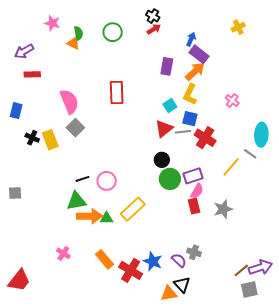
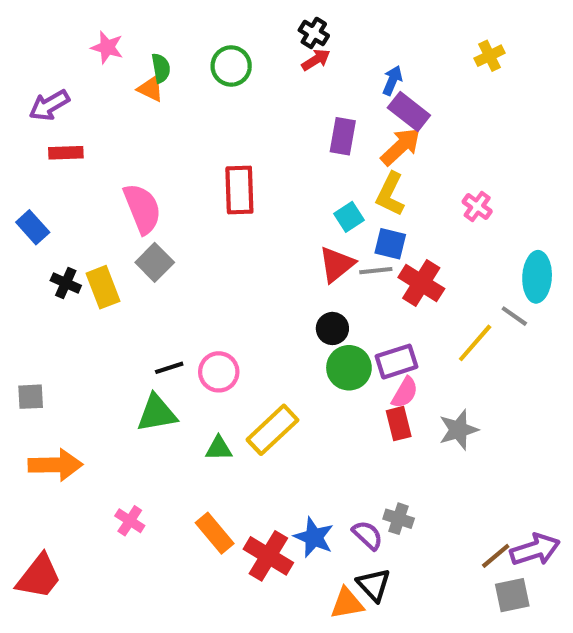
blue rectangle: (16, 111) -> (33, 227), turned -56
orange arrow: (89, 216) -> (55, 465), moved

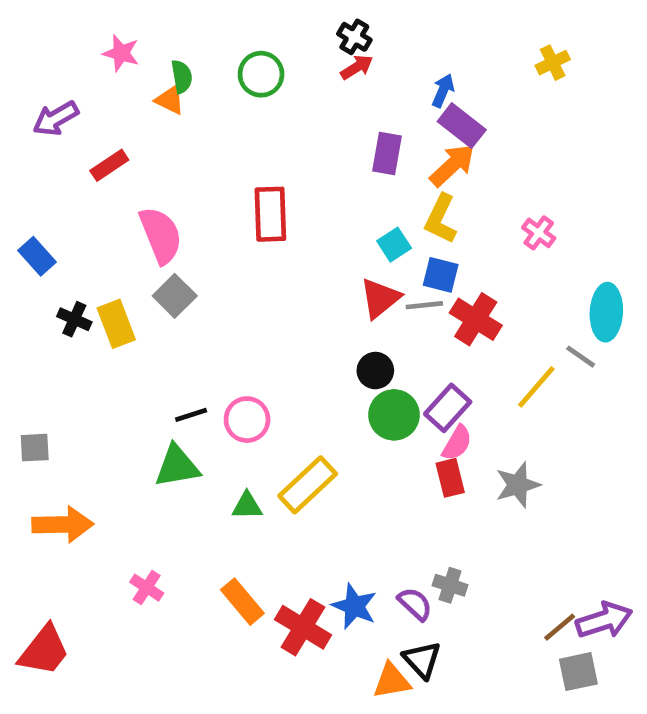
red rectangle: (66, 153) -> (109, 165), moved, turned -32
purple rectangle: (397, 362) -> (448, 408), turned -30

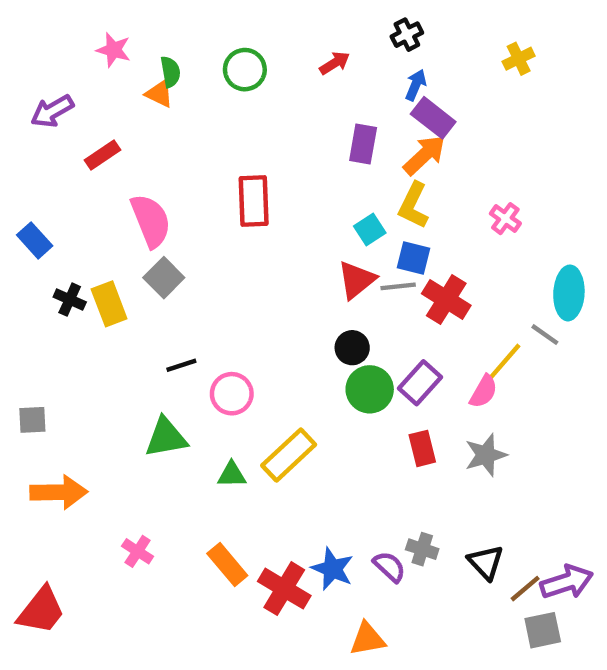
black cross: (354, 37) -> (407, 35), moved, turned 32
black line: (191, 415) -> (181, 365), moved
pink semicircle: (457, 443) -> (484, 391), moved
black triangle: (422, 660) -> (486, 562), moved

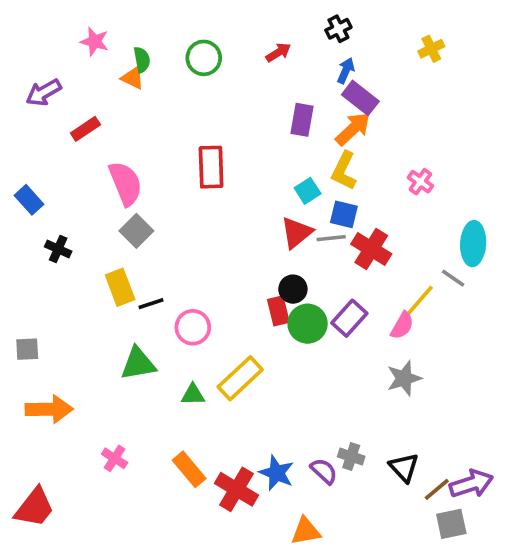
yellow rectangle: (109, 304) -> (120, 287), moved
red rectangle: (422, 448) -> (278, 311), moved

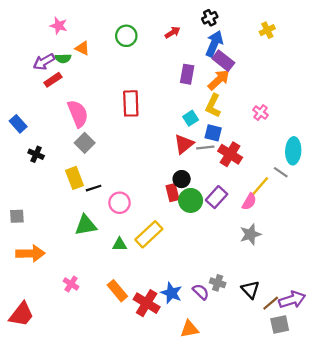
green semicircle: (142, 60) -> (63, 58), moved, turned 98
blue arrow: (346, 71) -> (214, 44), size x1.6
purple arrow: (44, 92) -> (44, 62), moved

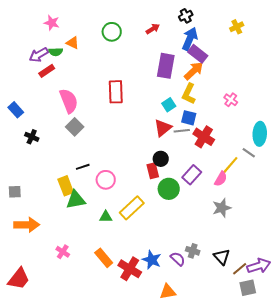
purple rectangle: (187, 74) -> (166, 66), size x1.4
yellow rectangle: (74, 178) -> (66, 186), moved
green circle: (191, 200) -> (169, 189), moved

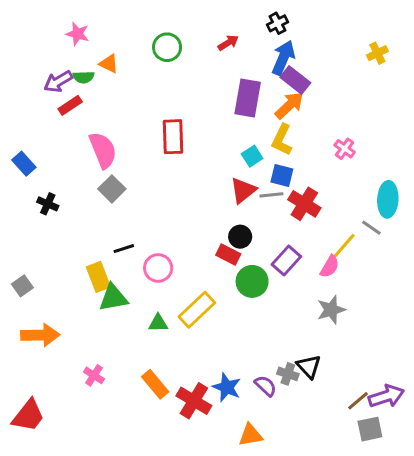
yellow cross: (237, 27) -> (377, 53), moved
red rectangle: (153, 171) -> (228, 255), turned -49
gray square: (15, 192) -> (22, 286), turned -32
black triangle: (222, 257) -> (309, 366), moved

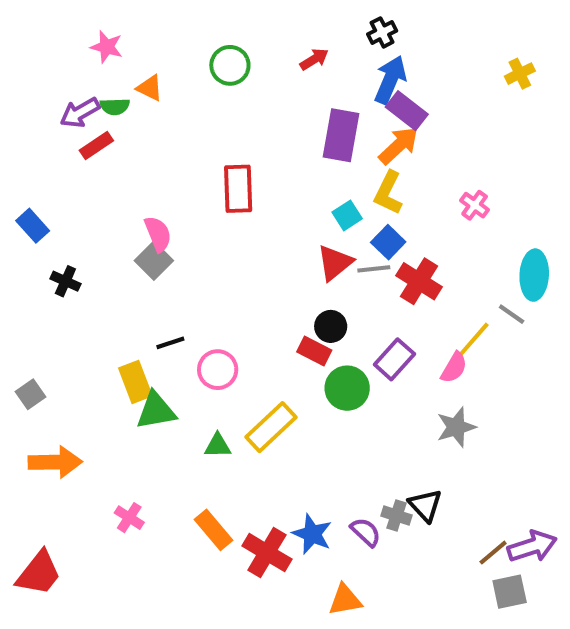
pink semicircle: (103, 150) -> (158, 234), moved, size x0.7
blue square: (282, 175) -> (388, 242), turned 30

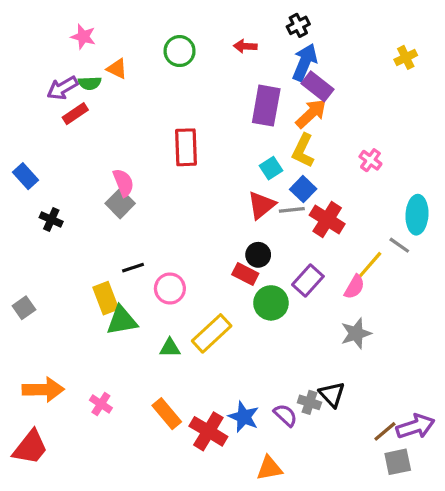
red arrow: (314, 59) -> (245, 46), turned -145
orange arrow: (55, 462) -> (43, 390), moved

